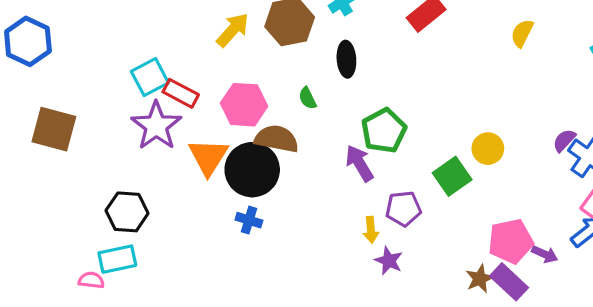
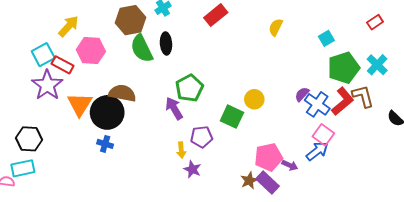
yellow arrow: (233, 30) -> (69, 26), moved
green semicircle: (307, 98) -> (142, 49), moved, size x2.0
pink hexagon: (244, 105) -> (91, 51), moved
green square: (452, 176) -> (232, 117), turned -30

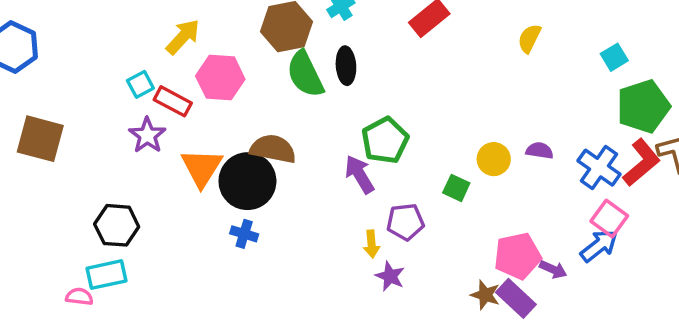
cyan square: (43, 55) -> (140, 84), size x0.7
purple star: (47, 85) -> (147, 135), size x0.7
purple semicircle: (302, 94) -> (540, 151), moved, turned 56
green square: (232, 117) -> (456, 188), size x0.7
brown star: (249, 180) -> (485, 295), turned -30

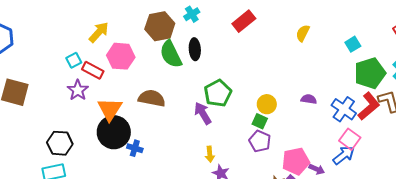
yellow circle: (494, 159) -> (267, 104), moved
black circle: (247, 181) -> (114, 132), moved
purple pentagon: (405, 222) -> (260, 141), moved, turned 30

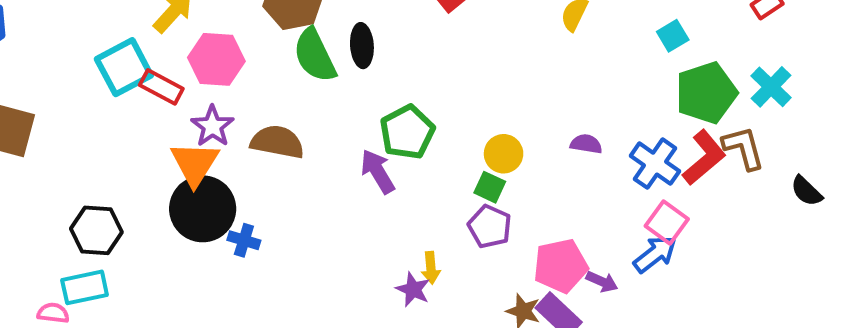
cyan square: (74, 60) -> (124, 67), size x1.8
purple star: (78, 90) -> (212, 126), moved
yellow arrow: (210, 154) -> (431, 268), moved

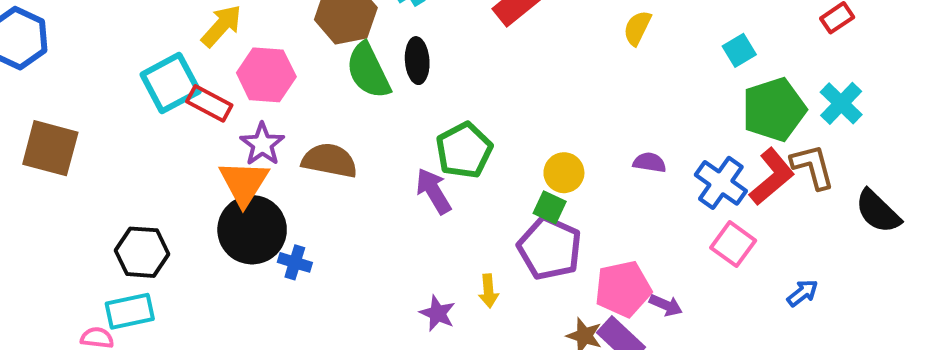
black semicircle: (806, 191) -> (878, 211), size x1.4
purple pentagon: (490, 227) -> (550, 248), size x1.4
blue arrow: (655, 254) -> (802, 293), moved, size x0.7
purple star: (413, 289) -> (438, 313), moved

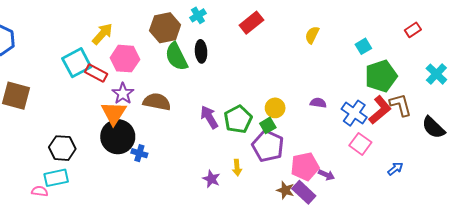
cyan cross: (841, 103) -> (436, 74), moved
green pentagon: (464, 150) -> (238, 119), moved
green square: (550, 207) -> (268, 125), turned 35

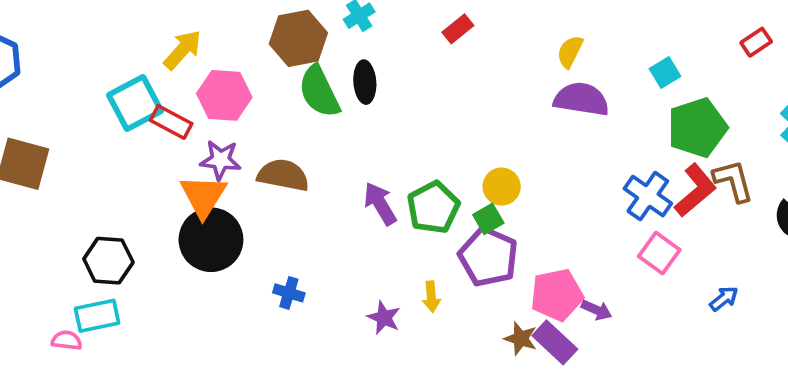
red rectangle: (251, 23) -> (458, 29), size x0.7
purple star: (123, 94) -> (220, 160), turned -30
purple semicircle: (318, 103) -> (581, 99), moved, size x1.8
blue cross: (139, 153) -> (289, 293), moved

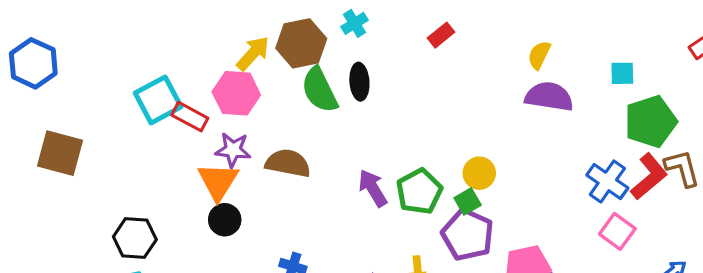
yellow arrow: (183, 50) -> (253, 53), moved
cyan square: (665, 73) -> (622, 73), turned 30
black circle: (211, 240) -> (225, 220), size x0.6

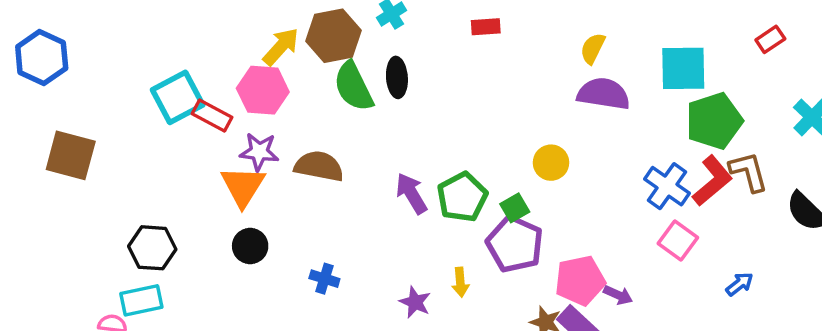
red rectangle: (441, 35) -> (486, 27), turned 35
cyan square: (622, 73) -> (683, 68), size x1.8
yellow circle: (479, 173) -> (551, 163), moved
black circle: (225, 220) -> (250, 246), moved

